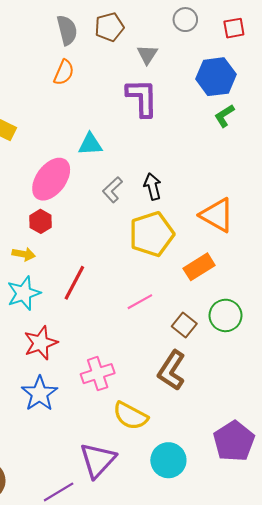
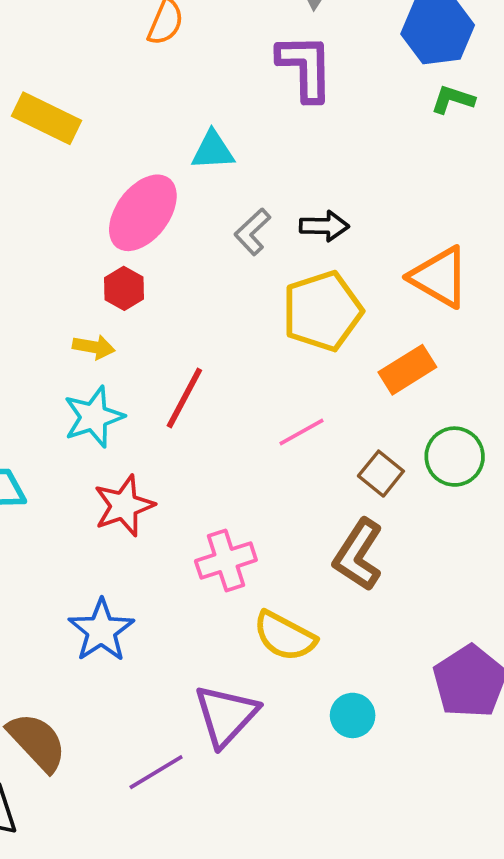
green L-shape: (224, 116) -> (453, 99), turned 50
black arrow: (153, 187) -> (324, 226), turned 105
blue star: (40, 394) -> (101, 630), moved
cyan circle: (168, 460) -> (353, 715), size x0.7

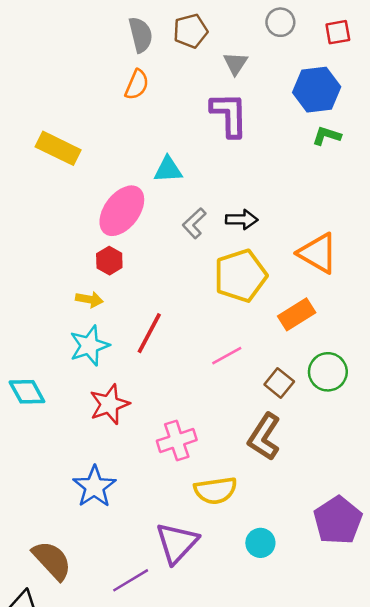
yellow semicircle: (285, 636) -> (215, 490), turned -36

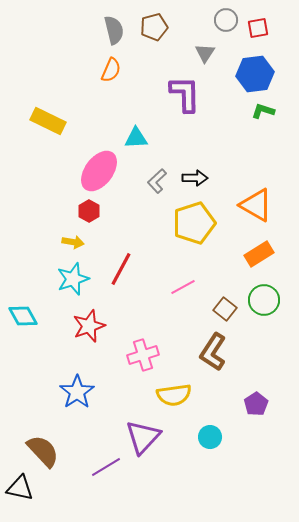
red square: (338, 32) -> (258, 28), moved
gray triangle: (235, 63) -> (205, 53), moved
orange rectangle: (297, 314) -> (259, 254), moved
purple pentagon: (338, 520) -> (256, 404), moved, size x0.6

